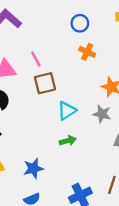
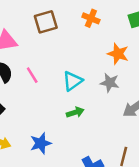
pink line: (36, 59) -> (32, 75), moved
brown square: (45, 83) -> (46, 22), moved

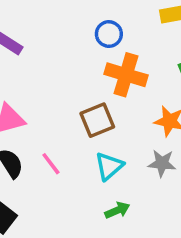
orange cross: (91, 18) -> (126, 75), size x1.6
brown square: (46, 22) -> (97, 120), moved

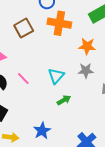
brown square: (97, 120) -> (24, 28), moved

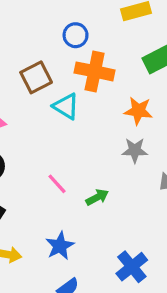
cyan triangle: (56, 76) -> (66, 106), moved, turned -42
pink line: (23, 78) -> (57, 184), moved

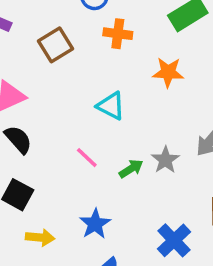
orange cross: (95, 71) -> (118, 34), size x0.7
cyan triangle: (66, 106) -> (111, 106), moved
gray star: (135, 150) -> (165, 160), moved, turned -30

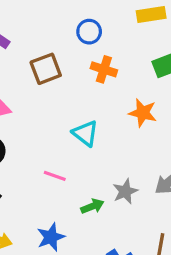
pink line: (87, 158) -> (55, 176), turned -35
green arrow: (131, 169) -> (92, 206), moved

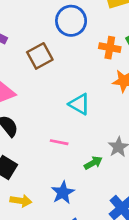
blue circle: (89, 32) -> (71, 21), size x1.5
orange cross: (104, 69) -> (110, 48), moved

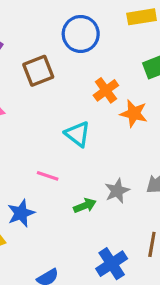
orange cross: (110, 48) -> (106, 90), moved, turned 36
blue star: (63, 193) -> (21, 213), moved

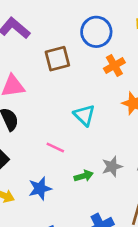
orange cross: (106, 90) -> (114, 65), moved
blue star: (21, 213) -> (40, 189), moved

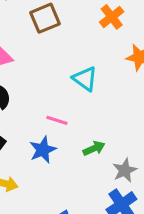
gray star: (112, 166) -> (125, 170), moved
blue star: (40, 189) -> (43, 150), moved

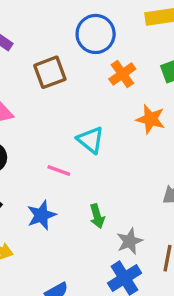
pink line: (57, 120) -> (59, 170), moved
green arrow: (94, 148) -> (97, 216), turned 95

